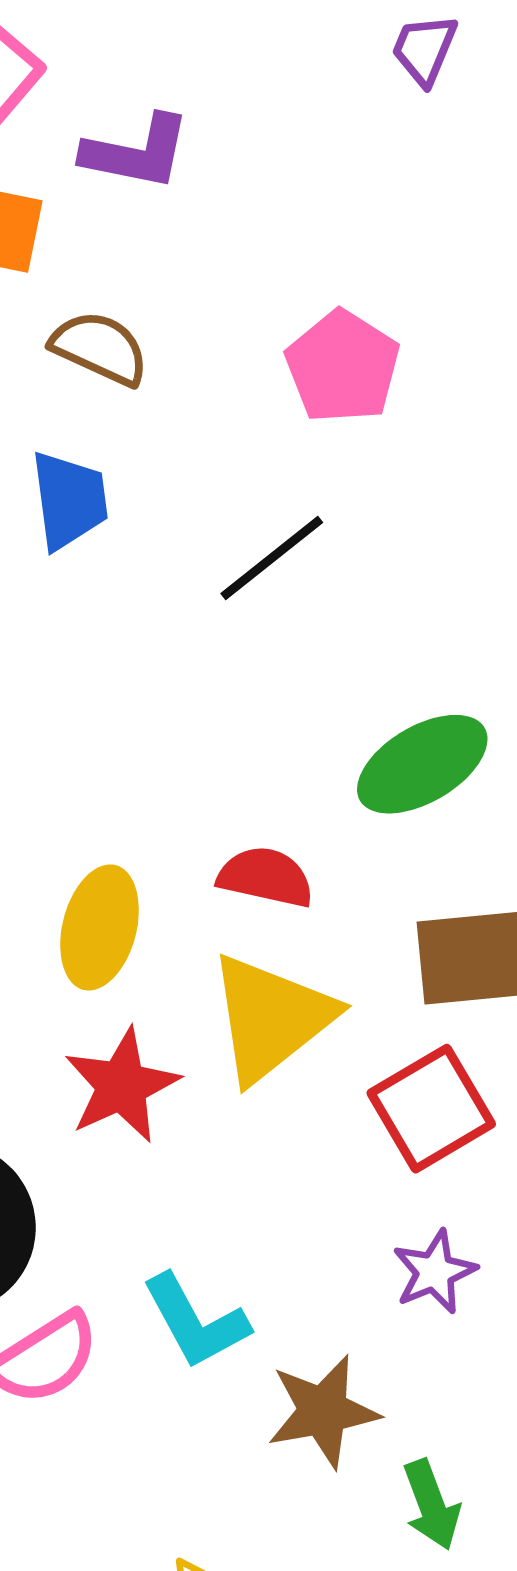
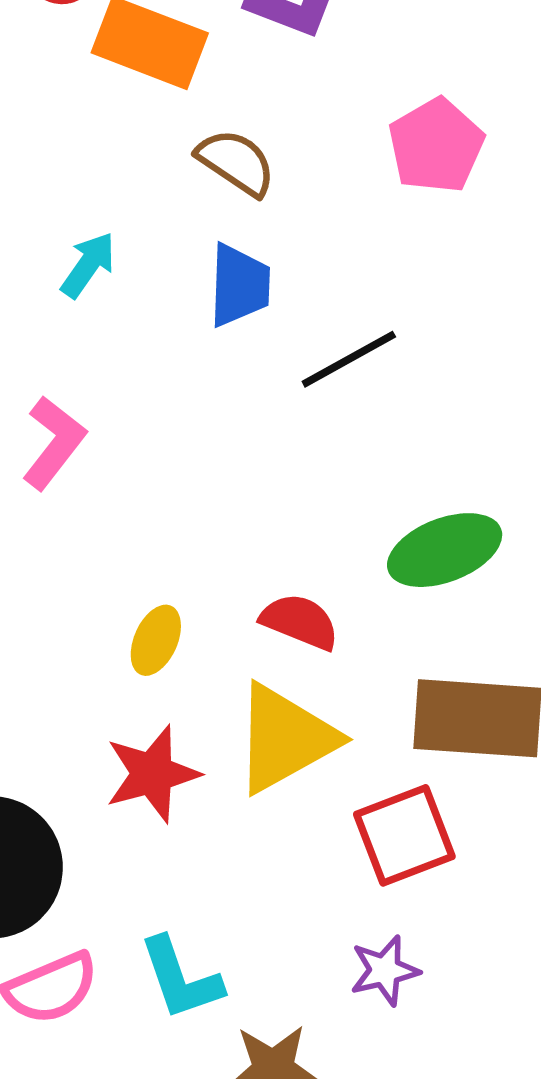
pink pentagon: (343, 367) -> (436, 146), moved
blue trapezoid: (69, 500) -> (239, 285), moved
yellow ellipse: (100, 927) -> (156, 640), size x0.7

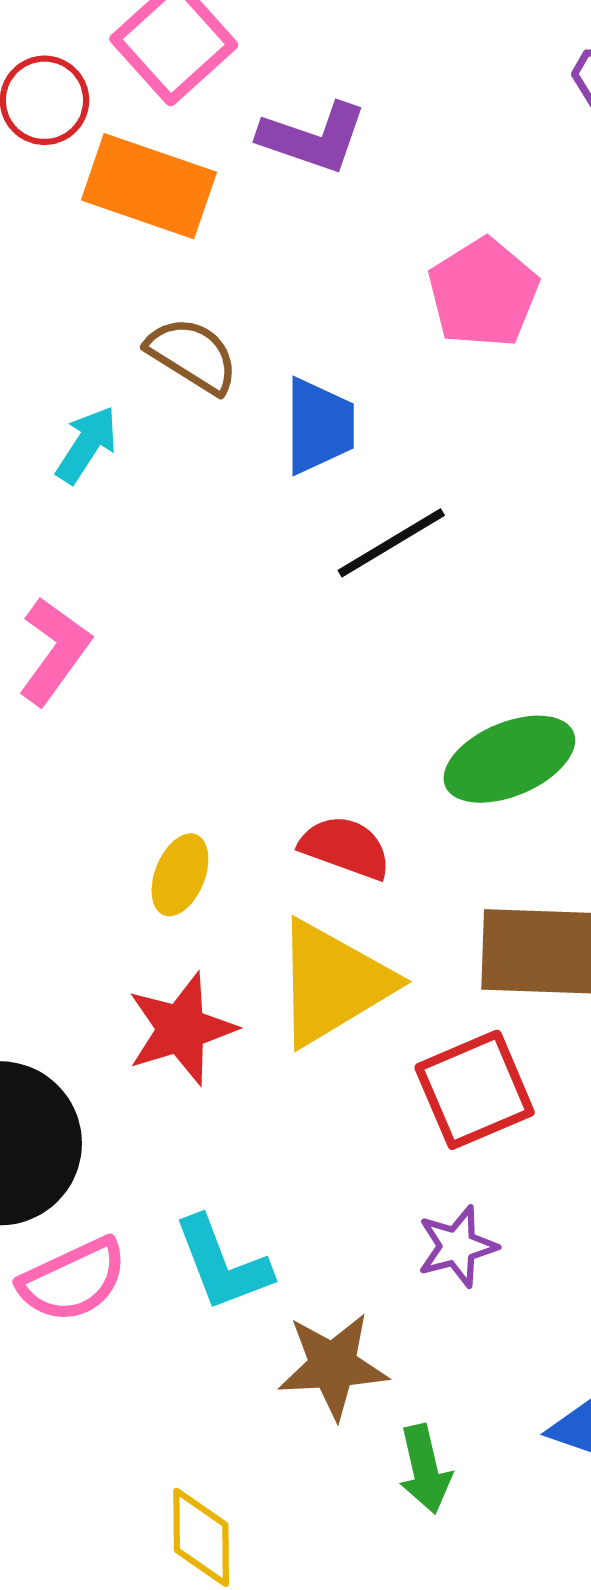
brown semicircle: (236, 162) -> (192, 355), moved
blue trapezoid: (239, 285) -> (319, 426), moved

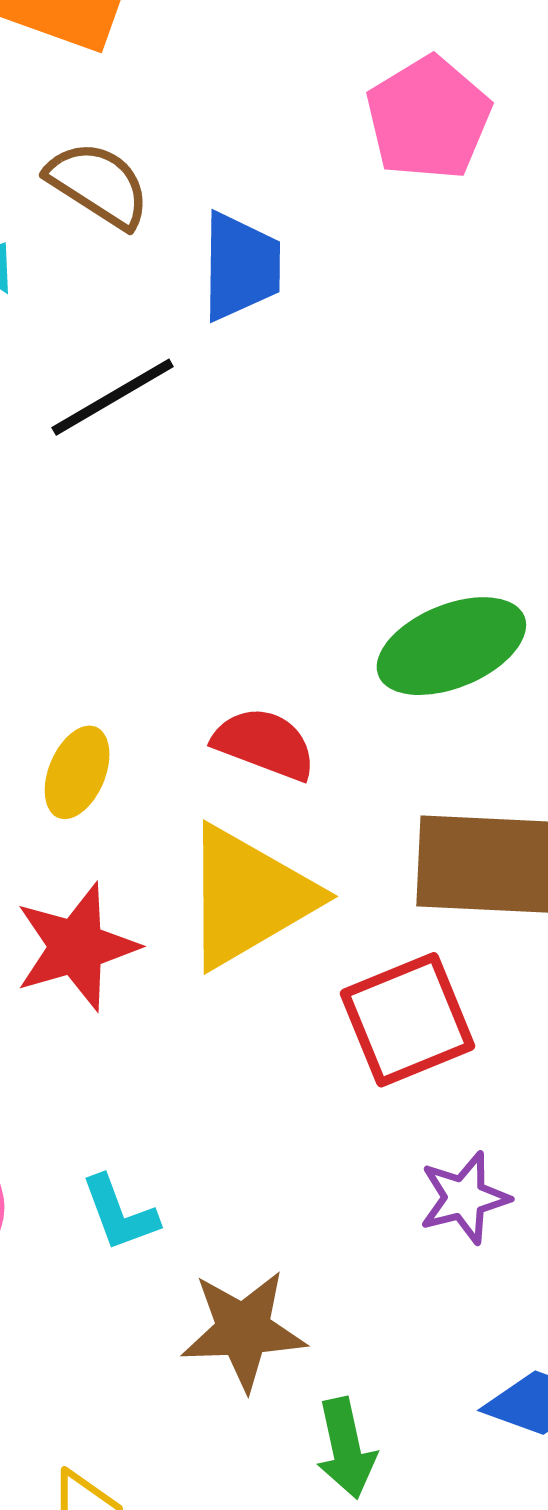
black line: (391, 543) -> (113, 397), moved
purple star: (457, 1246) -> (464, 1198), moved
cyan L-shape: (222, 1264) -> (119, 1213), size x0.7

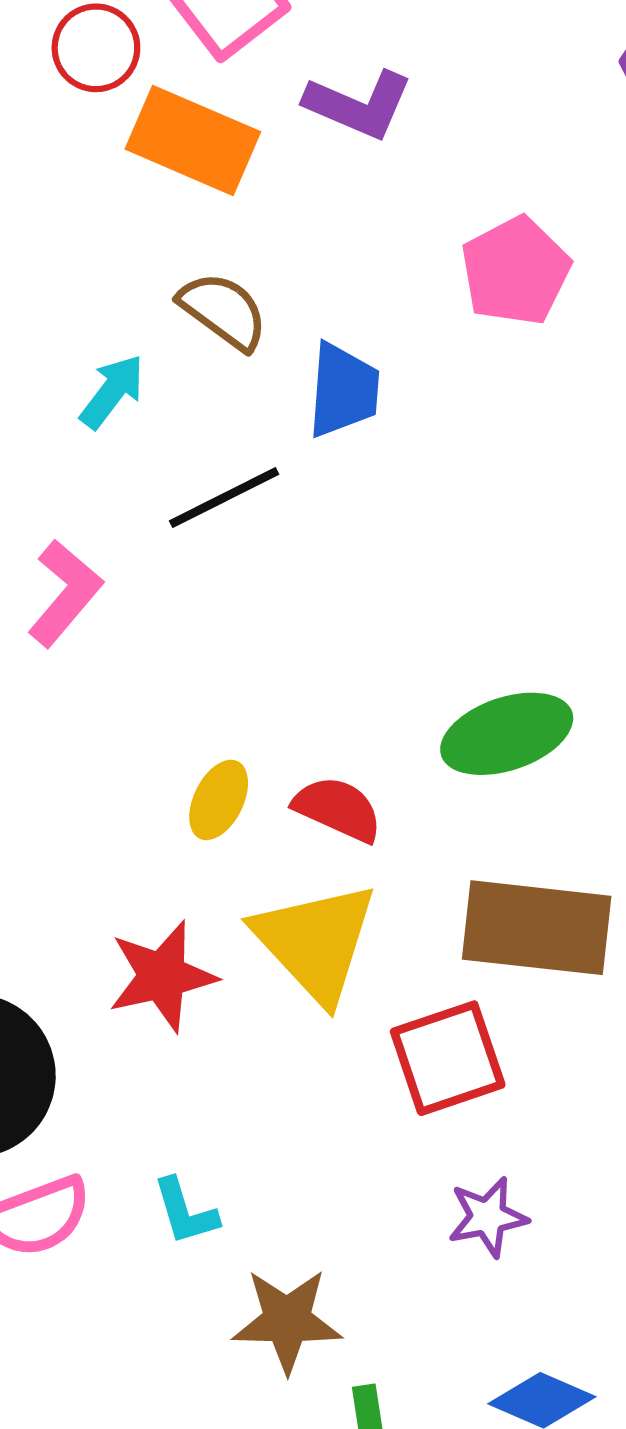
yellow ellipse: (77, 772) -> (219, 800), moved
yellow triangle: (249, 897) -> (316, 942), turned -46

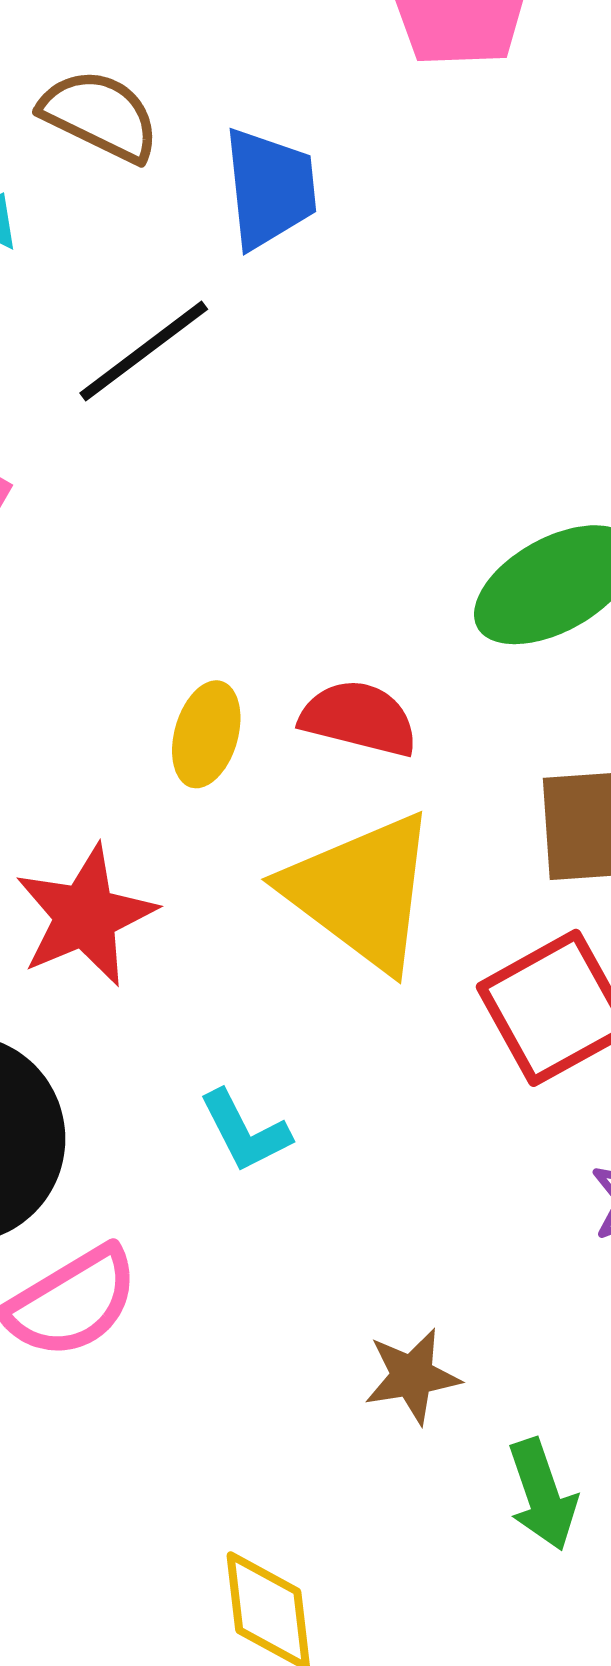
red star: (162, 976) -> (85, 916), moved
cyan L-shape: (185, 1212) -> (245, 1131), moved
brown star: (287, 1321) -> (412, 1376), size x0.7

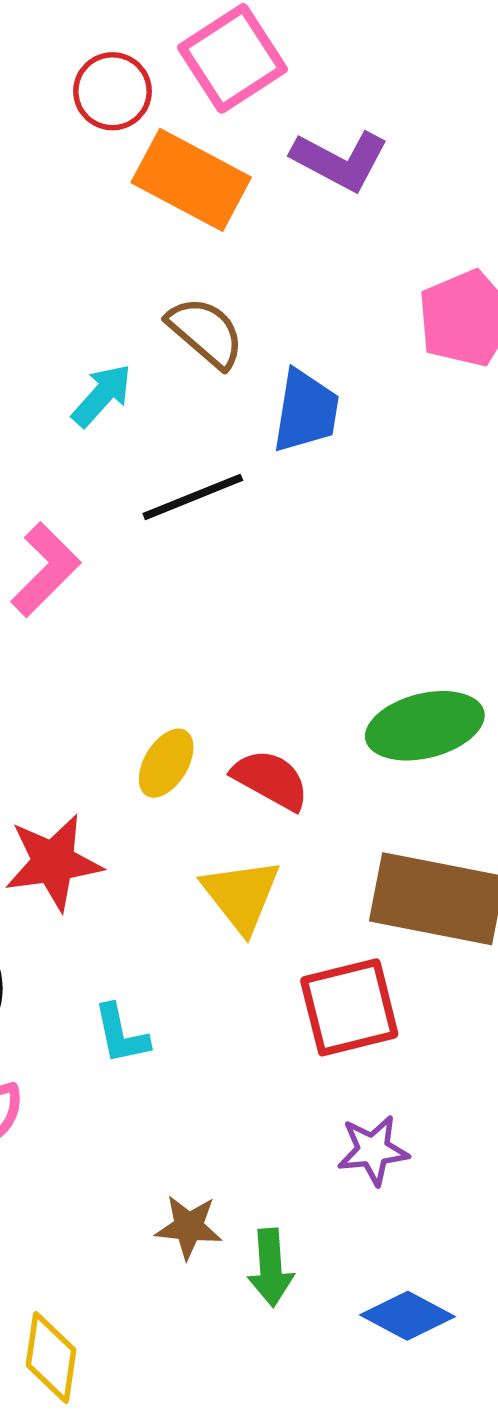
yellow triangle: (361, 891) -> (241, 895), size x0.7
green arrow: (542, 1495) -> (271, 1268), moved

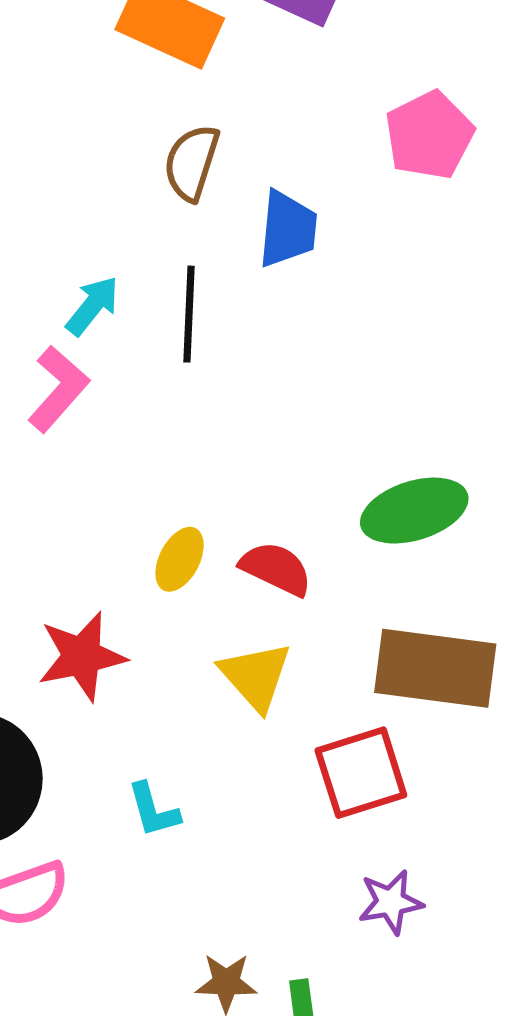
brown semicircle: (206, 332) -> (192, 163), turned -110
cyan arrow: (102, 395) -> (92, 306), moved
black line: (193, 497) -> (189, 314), turned -62

